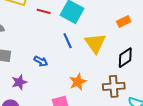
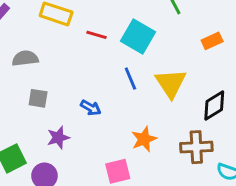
orange rectangle: (124, 21) -> (212, 41), moved

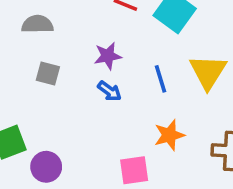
blue line: (130, 79) -> (161, 79), moved
purple star: (58, 138) -> (108, 56), moved

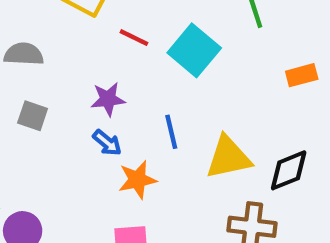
yellow triangle: (208, 72) -> (228, 158), moved, turned 42
orange star: (169, 135) -> (137, 180), moved

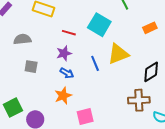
red line: (134, 38) -> (69, 33), moved
yellow triangle: (228, 158) -> (118, 54), moved
orange star: (137, 180) -> (63, 96), moved

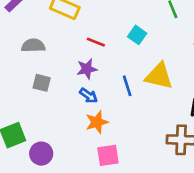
cyan square: (99, 25) -> (137, 35), size x0.6
yellow triangle: (118, 54) -> (159, 76), turned 30
orange star: (63, 96) -> (97, 122), moved

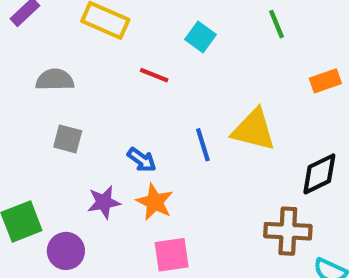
cyan square: (137, 35) -> (200, 37), moved
purple star: (87, 69) -> (104, 202), moved
orange star: (97, 122) -> (155, 202), turned -30

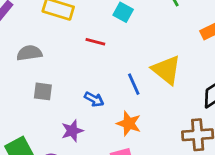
yellow triangle: (254, 130) -> (166, 70), turned 32
orange star: (155, 202) -> (129, 123), moved

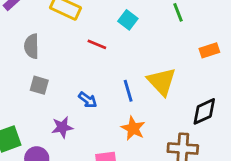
gray semicircle: (29, 53) -> (32, 46), turned -90
orange star: (129, 123) -> (133, 128), moved

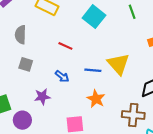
cyan square: (128, 20) -> (94, 17), size x1.5
red line: (97, 44) -> (65, 46), moved
blue line: (128, 91) -> (93, 70), turned -70

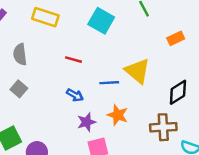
gray square: (26, 64) -> (19, 89), moved, turned 32
purple star: (42, 97) -> (86, 122), moved

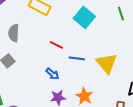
blue line: (109, 83) -> (77, 58), moved

